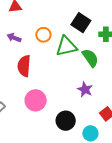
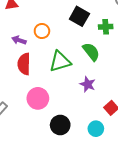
purple arrow: (14, 38) -> (19, 40), moved
green triangle: (66, 46) -> (60, 62), moved
black circle: (66, 121) -> (60, 125), moved

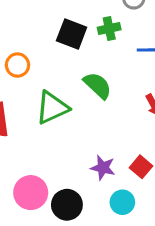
green cross: (106, 27) -> (109, 29), moved
purple star: (88, 84) -> (103, 168), moved
pink circle: (38, 98) -> (31, 193), moved

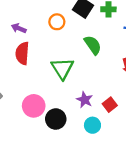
orange circle: (17, 65) -> (57, 22), moved
green triangle: (52, 108) -> (62, 68), moved, turned -50

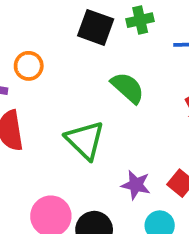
orange circle: (57, 22) -> (29, 66), moved

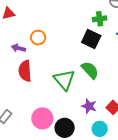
black square: (96, 27) -> (91, 39), moved
green semicircle: (128, 88) -> (90, 70), moved

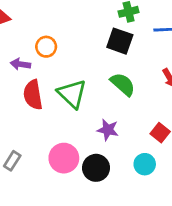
green triangle: (64, 80) -> (72, 94), moved
purple star: (89, 106) -> (108, 130), moved

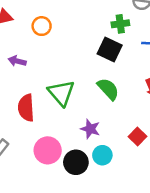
orange circle: (46, 47) -> (42, 26), moved
red semicircle: (33, 95) -> (26, 108), moved
cyan circle: (145, 164) -> (102, 155), moved

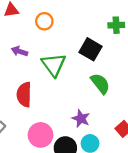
black square: (110, 50) -> (90, 49), moved
green triangle: (61, 93) -> (54, 65), moved

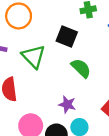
orange circle: (44, 21) -> (19, 16), size x1.5

